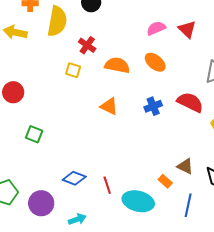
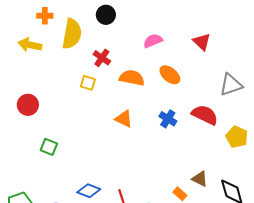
pink semicircle: (156, 28) -> (153, 41), moved
blue cross: (153, 106) -> (168, 119), turned -36

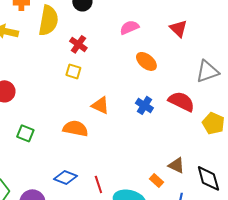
orange semicircle: (132, 78) -> (75, 128), moved
yellow square: (88, 83) -> (73, 71), moved

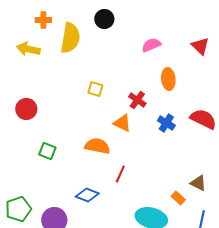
red cross: (78, 44) -> (137, 100), moved
orange ellipse: (146, 61) -> (168, 79), turned 45
red line: (98, 184) -> (120, 174), moved, turned 42

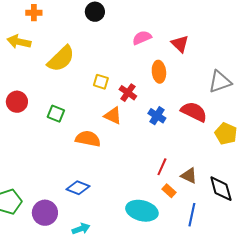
yellow semicircle: (70, 38) -> (61, 59), moved, turned 36
red triangle: (200, 46) -> (180, 44), moved
yellow square: (95, 89) -> (101, 82), moved
green square: (47, 151) -> (56, 114), moved
red line: (120, 174) -> (162, 167), moved

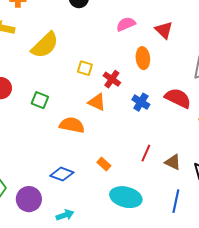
orange rectangle: (169, 191) -> (104, 164), moved

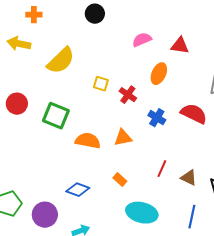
red triangle: (164, 30) -> (180, 46), turned -36
orange ellipse: (143, 58) -> (159, 74), turned 30
green square: (40, 100) -> (56, 116), size x1.5
orange triangle: (97, 102) -> (123, 138), moved, turned -36

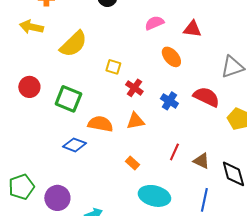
orange ellipse: (159, 74) -> (171, 57), turned -65
red cross: (128, 95) -> (134, 88), moved
blue diamond: (78, 190) -> (74, 145), moved

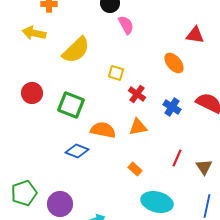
pink semicircle: (154, 23) -> (126, 25), moved, turned 84
brown triangle: (201, 161) -> (204, 167), turned 30

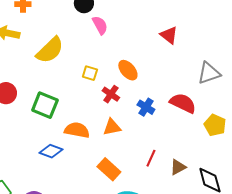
red triangle: (195, 35) -> (169, 35), turned 30
orange ellipse: (174, 63) -> (128, 70), moved
brown triangle: (204, 167) -> (178, 167), turned 36
orange rectangle: (135, 169) -> (109, 169), size x1.6

